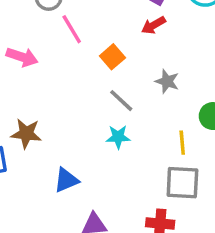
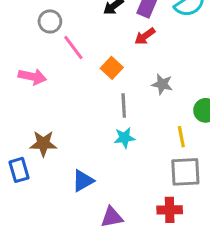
gray line: (121, 101) -> (124, 105), turned 50

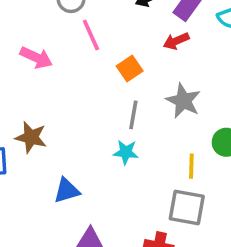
gray star: (162, 84) -> (183, 101), size x1.4

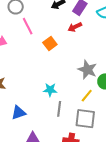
gray star: (183, 101) -> (87, 70), moved
gray line: (133, 115) -> (59, 109), moved
yellow line: (191, 166) -> (87, 96), turned 40

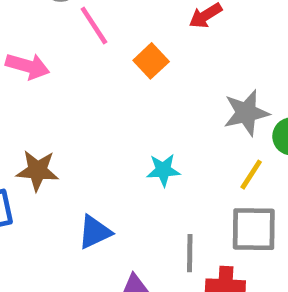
gray star: (87, 70) -> (246, 113), turned -30
gray line: (59, 109) -> (190, 253), moved

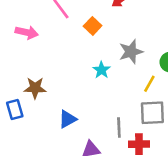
gray star: (246, 113) -> (131, 52), moved
cyan star: (163, 170) -> (101, 70), moved, turned -30

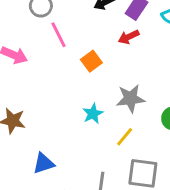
yellow line: (149, 84) -> (125, 137), moved

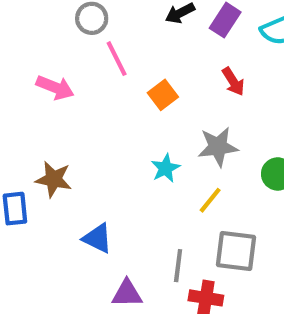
red arrow: (129, 37) -> (233, 82), moved, turned -96
blue triangle: (44, 163) -> (97, 238), turned 45

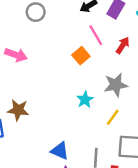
pink line: (117, 59) -> (96, 35), moved
red arrow: (233, 82) -> (123, 45), turned -112
blue triangle: (97, 238) -> (60, 151), moved

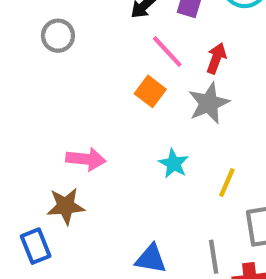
pink arrow: (16, 55) -> (86, 159), moved
gray star: (116, 85) -> (209, 103), moved

